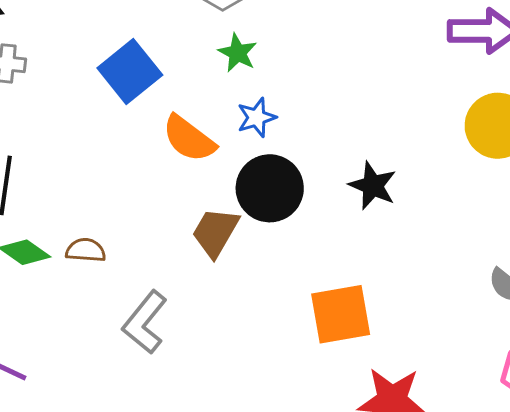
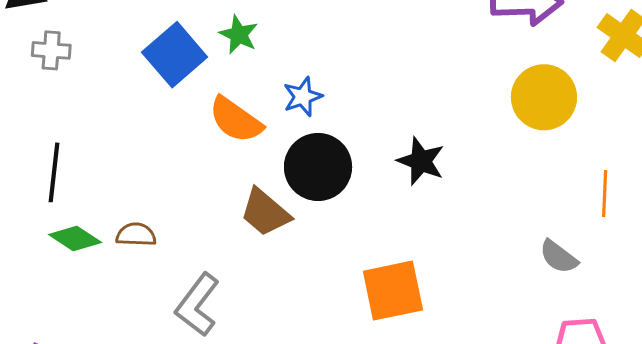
green star: (238, 53) -> (239, 35), moved
brown trapezoid: (215, 232) -> (265, 213), turned -78

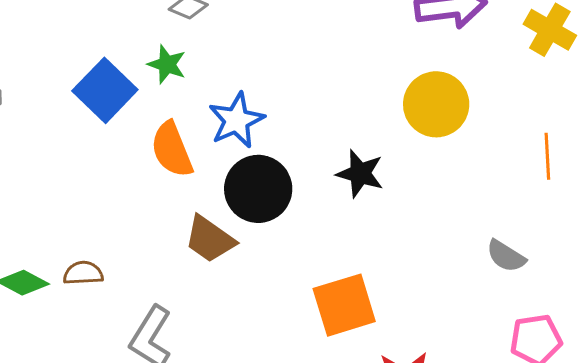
blue star: (303, 97) -> (236, 120), size x1.4
yellow circle: (544, 97) -> (436, 104), moved
orange semicircle: (236, 120) -> (172, 150), turned 38
orange line: (605, 194) -> (547, 156), moved

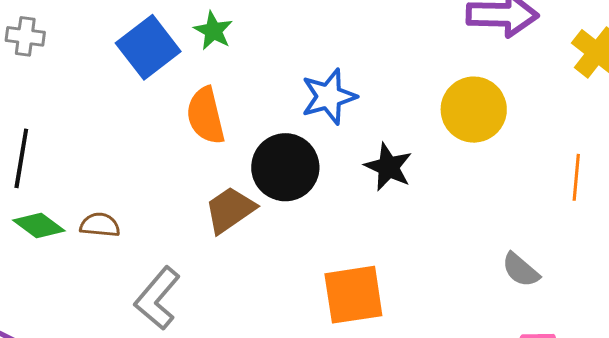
blue star: (236, 120) -> (329, 97), moved
brown trapezoid: (210, 239) -> (230, 210), turned 102

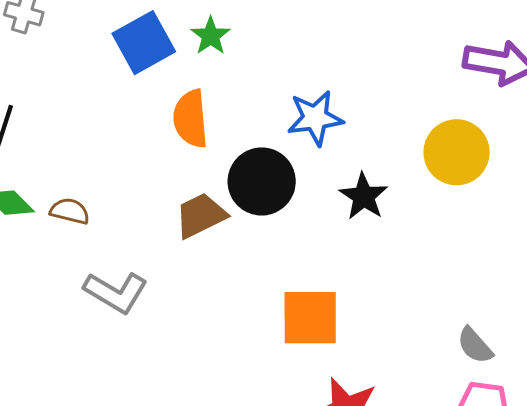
gray semicircle: (521, 270) -> (475, 345), moved
gray L-shape: (157, 298) -> (116, 292), turned -108

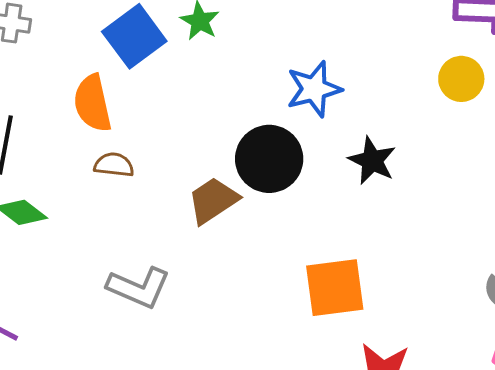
orange semicircle: (191, 119) -> (93, 103), moved
yellow circle: (457, 152) -> (461, 79), moved, size x0.7
brown semicircle: (70, 211) -> (114, 165), moved

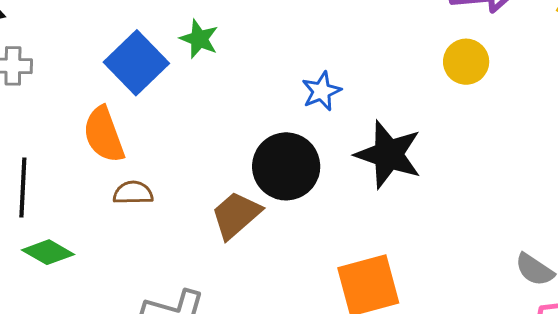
blue star: (314, 89) -> (321, 91), size x0.7
black star: (372, 161) -> (388, 154), size x1.4

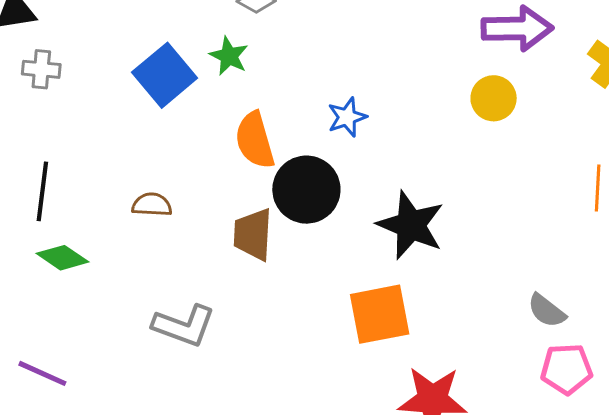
orange semicircle: (104, 135) -> (255, 140), moved
black star: (388, 154) -> (411, 225), moved
brown trapezoid: (236, 215) -> (253, 234), turned -50

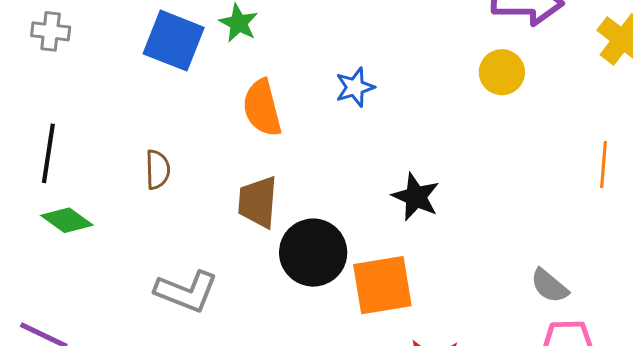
blue square: (165, 75) -> (174, 41), turned -30
black circle: (306, 190) -> (313, 253), moved
brown semicircle: (152, 205) -> (158, 170), turned 84
black star: (411, 225) -> (416, 197), size x0.7

